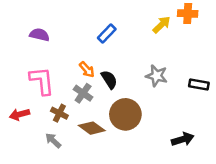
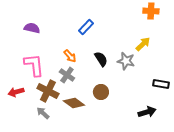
yellow arrow: (162, 25) -> (143, 44), moved
black semicircle: (109, 80) -> (101, 59), moved
black rectangle: (199, 84) -> (161, 84), moved
brown cross: (59, 113) -> (48, 91), size x1.5
brown circle: (125, 114) -> (101, 92), size x0.6

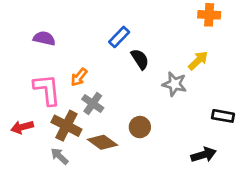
orange arrow: (70, 56) -> (79, 77), moved, turned 80
black semicircle: (101, 59) -> (140, 59), moved

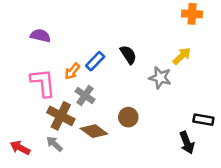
blue rectangle: (119, 37) -> (95, 61), moved
black rectangle: (223, 116) -> (203, 120), moved
red arrow: (22, 127) -> (20, 148), moved, turned 42
black arrow: (204, 155) -> (187, 143), turned 85

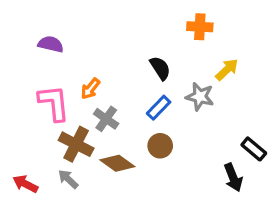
orange cross: (192, 14) -> (200, 27), moved
blue rectangle: (95, 61) -> (159, 108), moved
black rectangle: (203, 120) -> (254, 149), turned 30

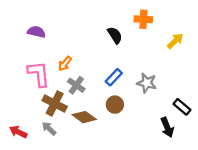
black semicircle: (160, 68) -> (115, 35), moved
yellow arrow: (227, 70) -> (175, 41), moved
gray star: (200, 97) -> (147, 83), moved

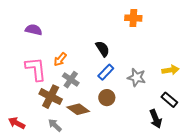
black semicircle: (115, 35) -> (103, 49), moved
yellow arrow: (175, 41) -> (170, 70), moved, turned 35
gray arrow: (49, 128) -> (55, 125), moved

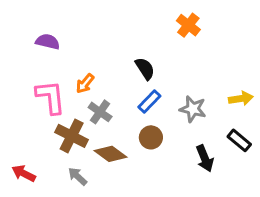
orange cross: (133, 18) -> (188, 25), turned 35
black arrow: (156, 119) -> (205, 158), moved

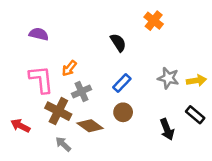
black semicircle: (145, 69) -> (118, 43), moved
gray star: (193, 109) -> (168, 78), moved
gray cross: (100, 112) -> (82, 92), turned 30
red arrow: (24, 173) -> (20, 126), moved

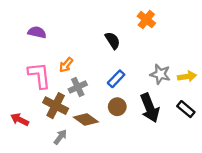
black arrow: (167, 129) -> (150, 108), moved, size x1.4
gray arrow: (63, 144) -> (60, 137), turned 84

